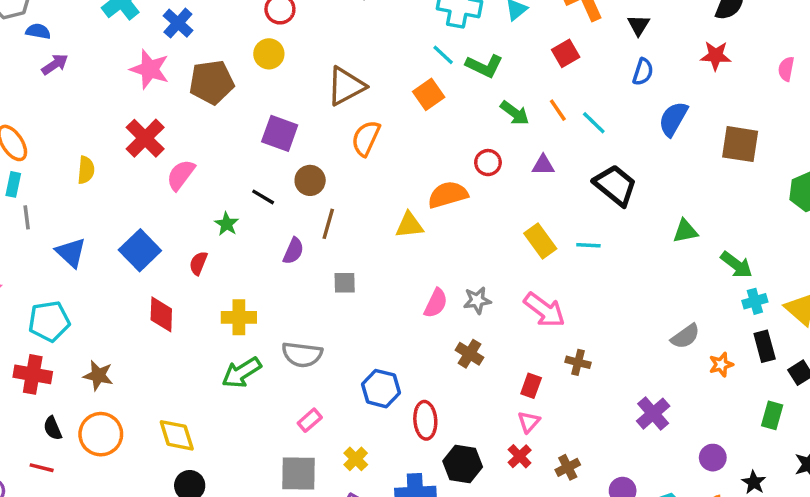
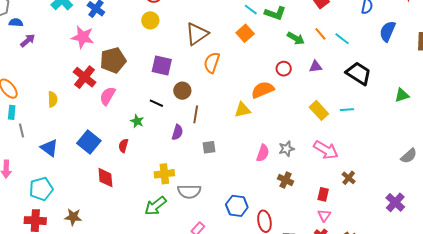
brown pentagon: (212, 82) -> (113, 60), moved
yellow cross: (239, 317) -> (164, 174), moved
brown cross: (578, 362) -> (349, 178), turned 32

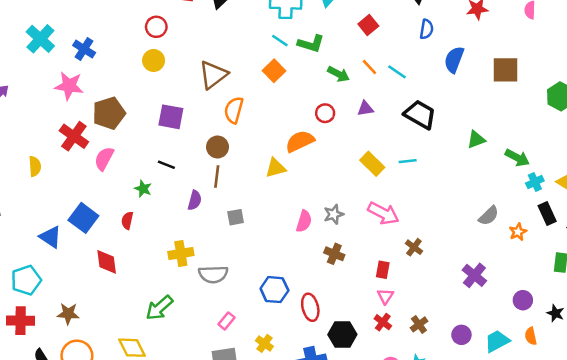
brown circle: (182, 91) -> (218, 147), moved
blue triangle: (49, 148) -> (50, 237), moved
green arrow: (155, 206) -> (159, 308), moved

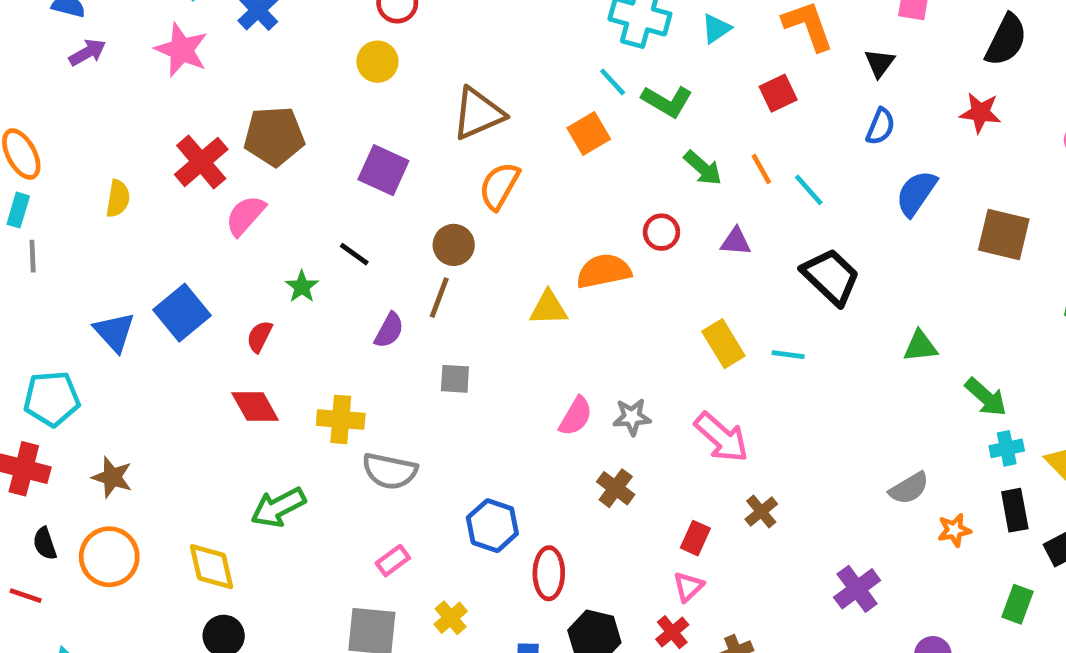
pink star: (69, 86) -> (181, 50), moved
red diamond: (107, 262) -> (255, 407), moved, turned -36

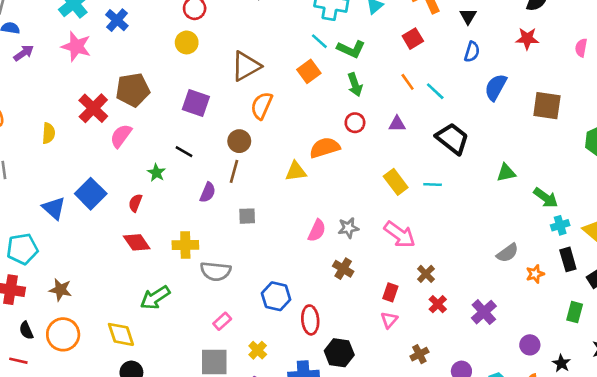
green arrow: (703, 168) -> (355, 85), moved, turned 35
red cross: (672, 632) -> (438, 304), moved

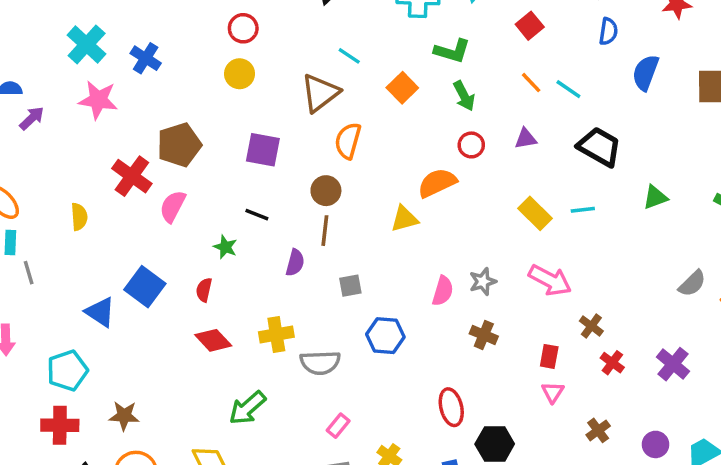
cyan line: (319, 41) -> (349, 56), moved
green triangle: (506, 173) -> (655, 197), moved
blue hexagon: (276, 296) -> (385, 336), moved

